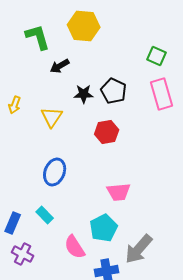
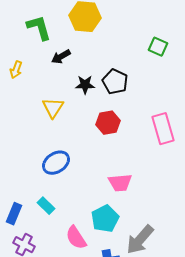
pink rectangle: (162, 94) -> (163, 129), moved
yellow arrow: (15, 105) -> (16, 70), moved
blue ellipse: (55, 172) -> (56, 163), turned 36

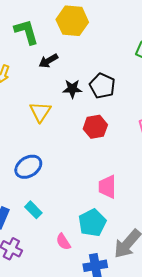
blue ellipse: (56, 163) -> (28, 167), moved
pink trapezoid: (120, 183) -> (107, 187), turned 95
pink semicircle: (76, 238) -> (63, 242), size x0.7

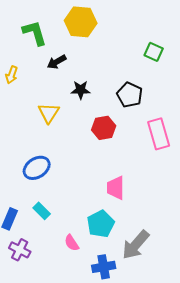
black pentagon: (102, 86) -> (130, 95), moved

